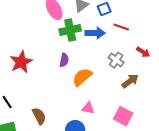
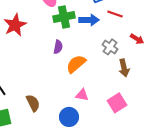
red star: (21, 62) -> (15, 25), moved
brown arrow: (130, 81) -> (124, 68), turned 114
pink square: (123, 116) -> (117, 103), turned 30

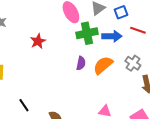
red star: (15, 25) -> (38, 41), size x0.7
orange semicircle: (76, 64) -> (103, 65), moved

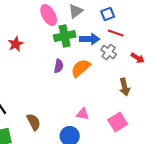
blue square: (121, 12) -> (108, 14), moved
gray cross: (133, 63) -> (109, 52), moved

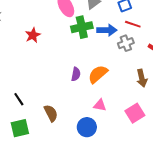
gray cross: (109, 52) -> (126, 43), turned 35
purple semicircle: (59, 66) -> (76, 74), moved
orange semicircle: (81, 68) -> (98, 74), moved

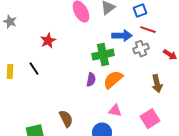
green cross: (82, 27) -> (103, 55), moved
black line: (19, 99) -> (34, 69), moved

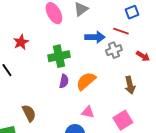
blue square: (140, 11) -> (132, 12), moved
green cross: (103, 55) -> (59, 56), moved
brown semicircle: (66, 119) -> (29, 113), moved

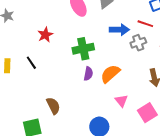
pink triangle: (88, 112) -> (121, 101), moved, turned 40

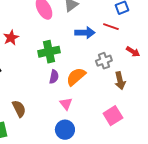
gray cross: (138, 43) -> (104, 61), moved
pink triangle: (121, 101) -> (66, 104), moved

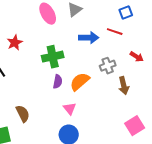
pink square: (113, 116) -> (135, 126), moved

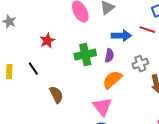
purple semicircle: (58, 82) -> (109, 56), moved
pink triangle: (70, 109) -> (102, 107), size x1.5
brown semicircle: (23, 114) -> (56, 95), moved

